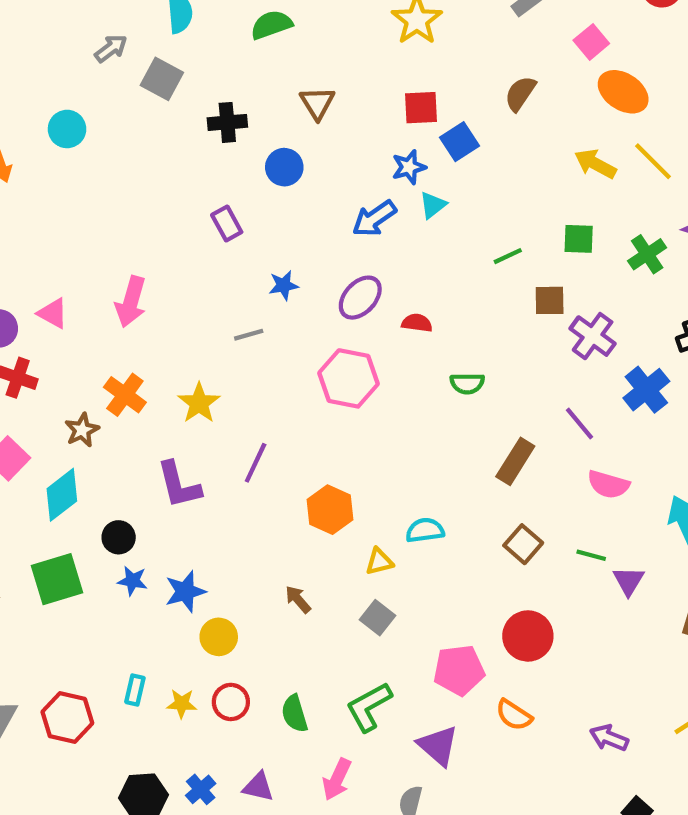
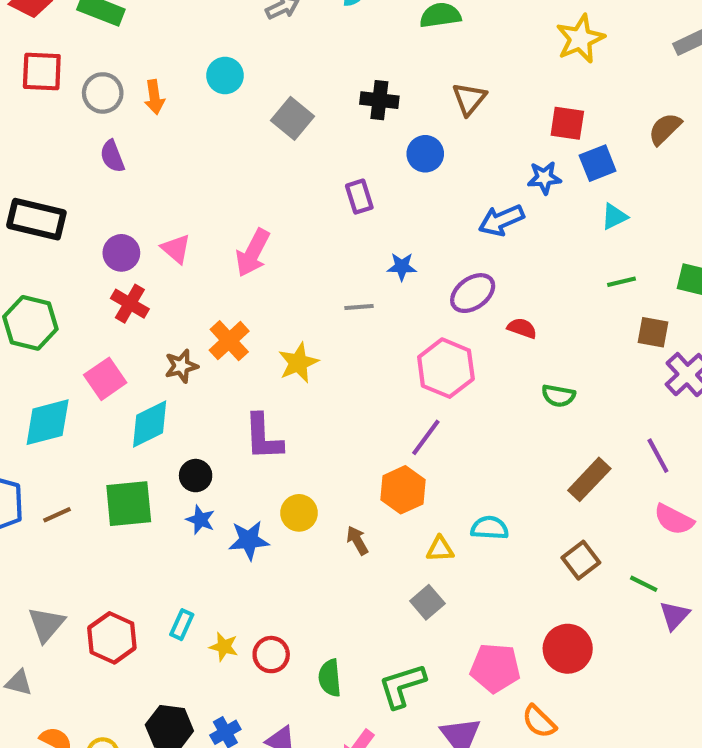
gray square: (162, 79) -> (292, 118), moved
cyan triangle: (433, 205) -> (614, 217), moved
purple line: (256, 463) -> (426, 437), moved
brown arrow: (298, 599) -> (357, 540), moved
yellow circle: (219, 637) -> (299, 513), moved

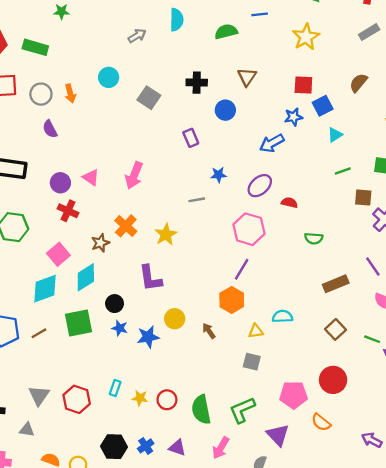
cyan diamond: (48, 422) -> (45, 289), moved
brown rectangle: (589, 479) -> (336, 284), turned 30
gray square: (427, 602) -> (252, 362), turned -30
green semicircle: (330, 678) -> (201, 410), size x1.4

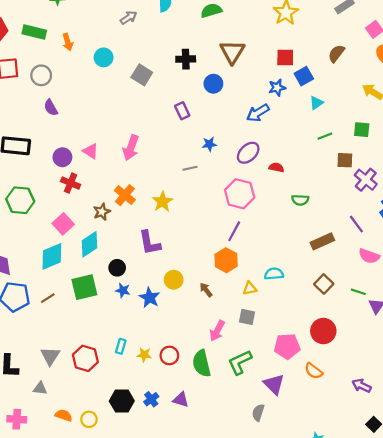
brown triangle: (247, 77) -> (232, 52), size x1.4
orange arrow: (70, 93) -> (68, 42), moved
blue star: (148, 337) -> (150, 298), turned -30
pink arrow: (221, 448) -> (217, 331), moved

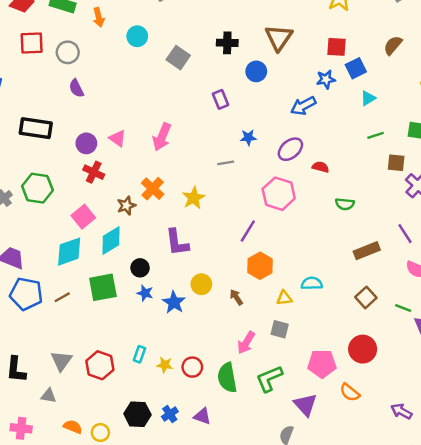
purple line: (234, 231) -> (248, 231), moved

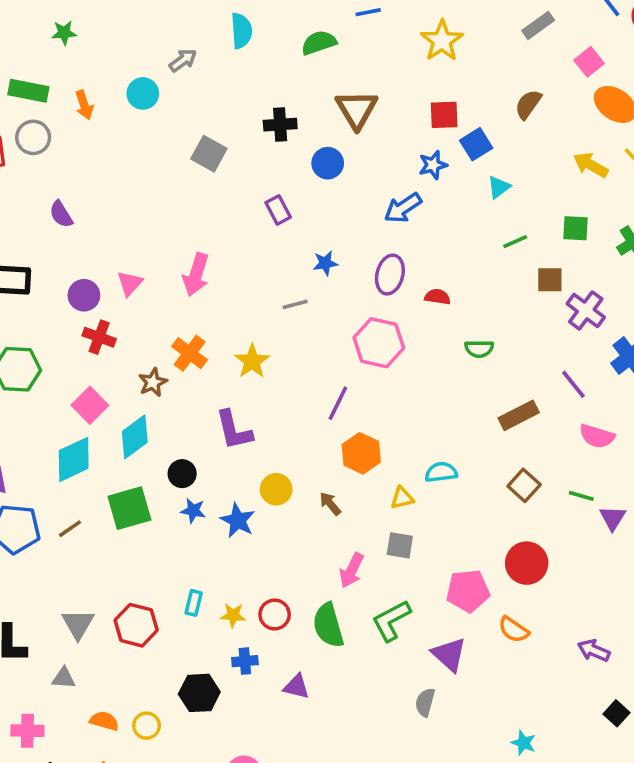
cyan circle: (137, 36) -> (143, 93), moved
gray circle: (68, 52) -> (33, 137), moved
pink triangle: (118, 138) -> (130, 283), turned 42
purple ellipse: (290, 149) -> (390, 275), turned -30
blue cross: (170, 414) -> (245, 661), moved, turned 35

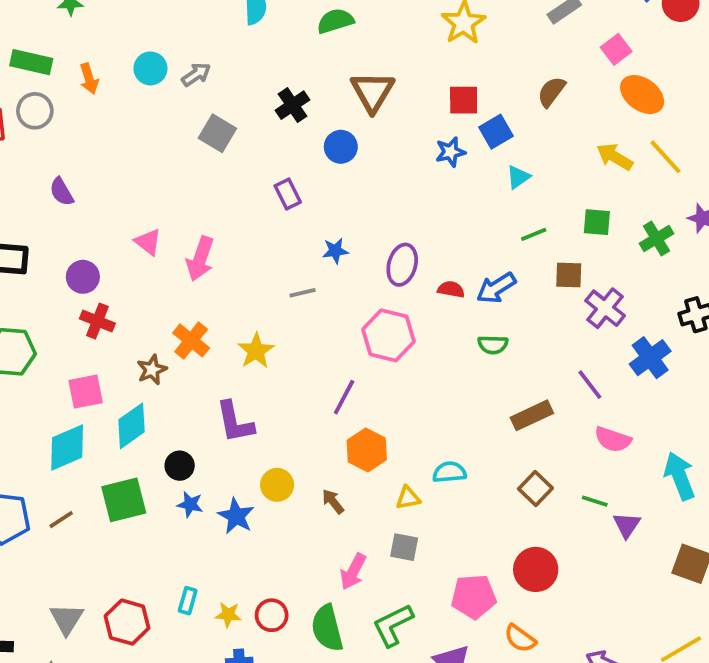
gray arrow: (183, 60) -> (196, 75), moved
black cross: (280, 125) -> (293, 105), turned -32
blue arrow: (403, 208) -> (496, 288), moved
pink triangle: (130, 283) -> (148, 242), moved, turned -36
pink square: (90, 405) -> (86, 392), turned 32

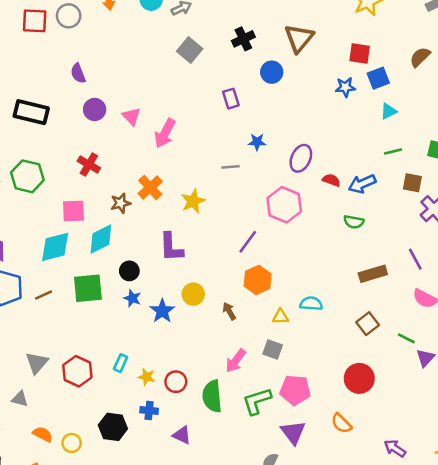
purple circle: (83, 277) -> (95, 109), moved
pink pentagon: (474, 597) -> (295, 390), moved

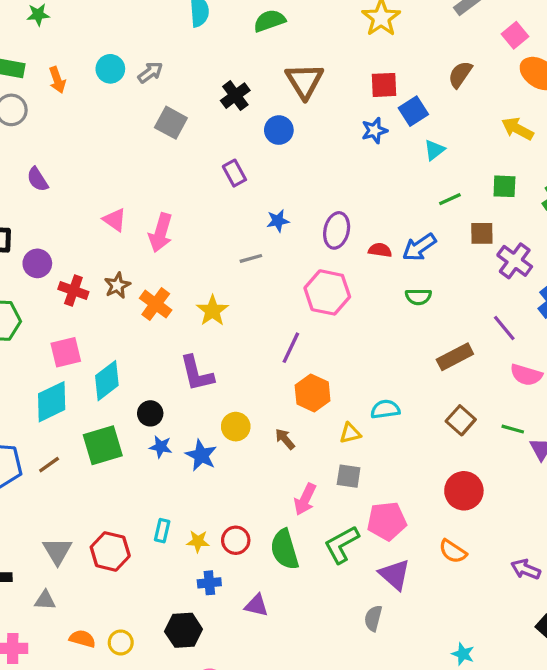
purple circle: (95, 109) -> (37, 263), moved
brown star: (121, 203) -> (117, 285), moved
black hexagon: (113, 427) -> (184, 630), moved

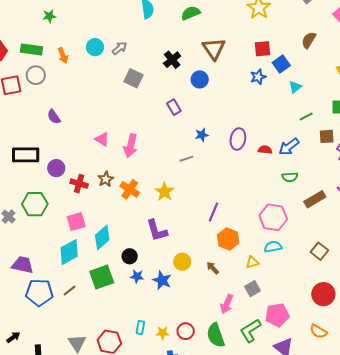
pink hexagon: (327, 292) -> (273, 217), moved
brown rectangle: (455, 357) -> (315, 199), moved
gray square: (349, 476) -> (253, 289), turned -35

